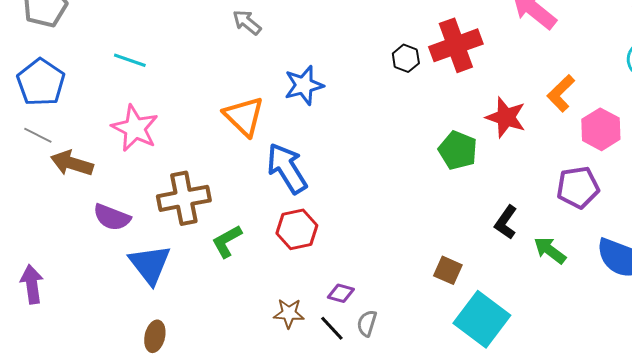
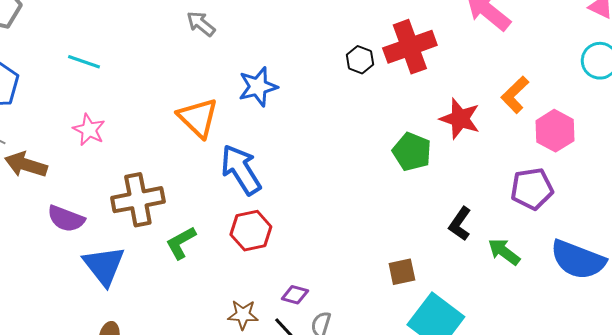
pink star: (135, 128) -> (89, 130), size x0.7
brown square: (448, 270) -> (402, 272), turned -36

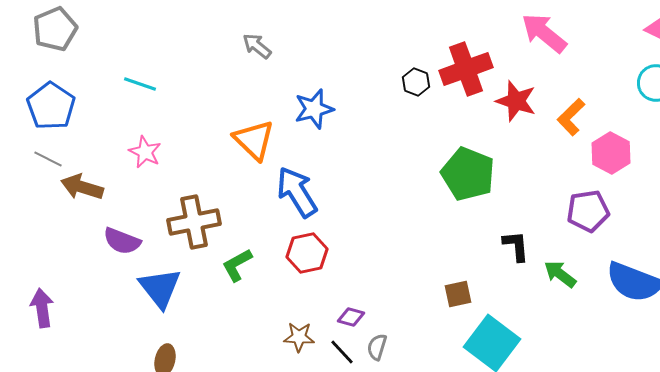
red star: (460, 119) -> (516, 101), moved
green pentagon: (412, 152) -> (468, 174), size x1.4
black L-shape: (460, 224) -> (516, 246), turned 140

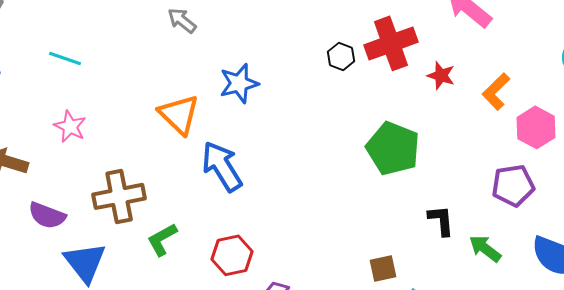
red star: (516, 101) -> (441, 75), size x0.7
red hexagon: (307, 253) -> (232, 255), moved

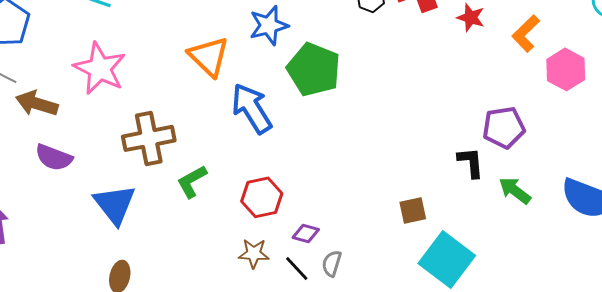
pink star: (70, 126) -> (100, 68), size x1.6
green pentagon: (393, 148) -> (314, 69), moved
purple pentagon: (513, 185) -> (504, 127), moved
purple semicircle: (47, 215) -> (54, 157), moved

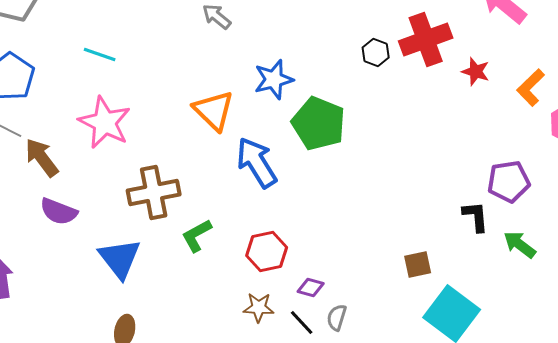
brown arrow: (37, 103) -> (42, 158), turned 36

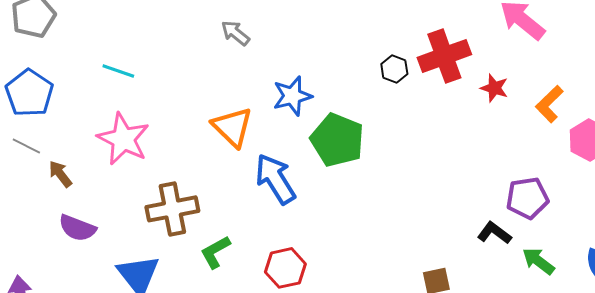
brown arrow: (42, 158) -> (60, 174), size x0.7
black L-shape: (476, 216) -> (494, 233), turned -48

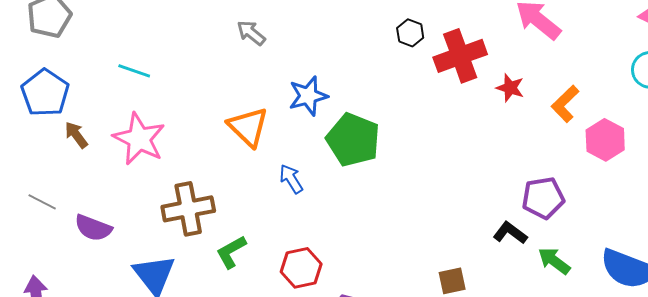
black hexagon: (394, 69) -> (410, 33), moved
gray line: (26, 146) -> (42, 202), moved
brown arrow: (60, 174) -> (76, 135), moved
blue arrow: (275, 179) -> (291, 179), size x0.6

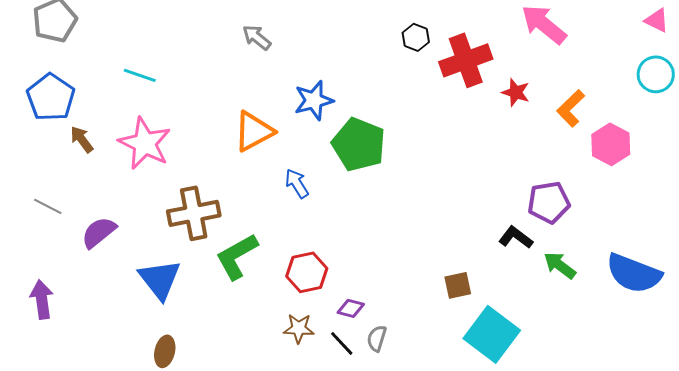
orange triangle: (248, 127) -> (254, 131), turned 48
purple semicircle: (93, 228) -> (99, 232), turned 120
green L-shape: (231, 252) -> (237, 256), size x1.4

